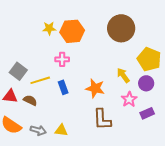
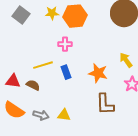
gray square: (18, 71) -> (21, 15), moved

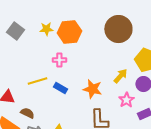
yellow arrow: (126, 60) -> (120, 76), turned 77
blue rectangle: (66, 72) -> (60, 88), turned -40
brown semicircle: (33, 85) -> (27, 113), moved

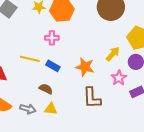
yellow line: (37, 81) -> (30, 59), turned 30
brown semicircle: (27, 113) -> (46, 89), moved

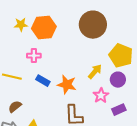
blue rectangle: (53, 66) -> (43, 81), moved
brown semicircle: (46, 89) -> (15, 107), moved, turned -64

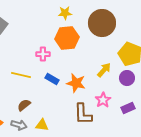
yellow star: (21, 25) -> (65, 13), moved
orange hexagon: (44, 28) -> (67, 38), moved
pink star: (101, 96) -> (103, 100), moved

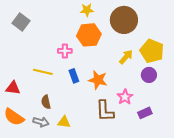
yellow arrow: (104, 70) -> (126, 57), moved
blue rectangle: (52, 79) -> (74, 76), turned 40
brown semicircle: (24, 105) -> (46, 102), turned -64
purple rectangle: (128, 108) -> (145, 113), moved

